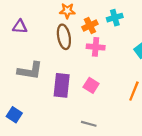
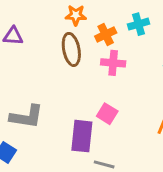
gray L-shape: (30, 71) -> (27, 117), moved
purple rectangle: (62, 85) -> (82, 136), moved

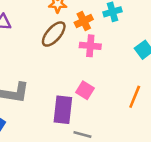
brown ellipse: (71, 49) -> (54, 34), turned 52

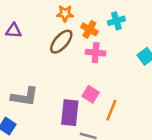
orange cross: (84, 21) -> (89, 29), turned -35
orange line: (135, 97) -> (111, 110), moved

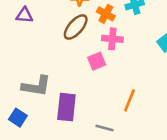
pink square: (91, 94) -> (97, 61), moved, turned 35
purple rectangle: (70, 113) -> (66, 107), moved

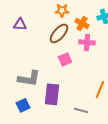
pink square: (97, 61) -> (65, 59), moved
blue square: (18, 118) -> (23, 105), moved, turned 32

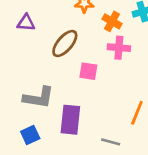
brown ellipse: (59, 33) -> (65, 44), moved
pink square: (65, 59) -> (88, 71), turned 32

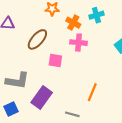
purple rectangle: (70, 120) -> (42, 97), turned 30

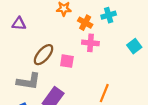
brown ellipse: (37, 39) -> (43, 55), moved

